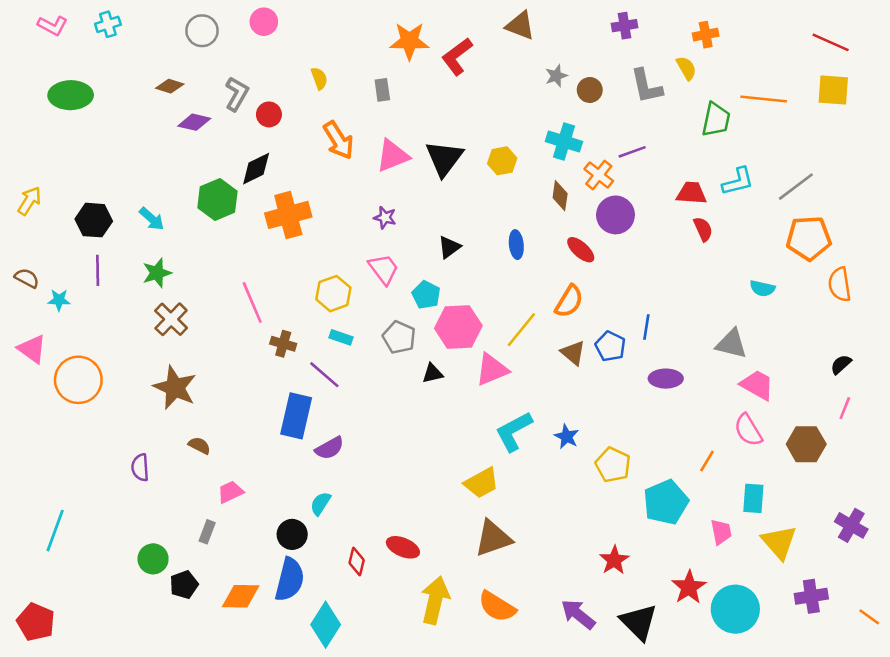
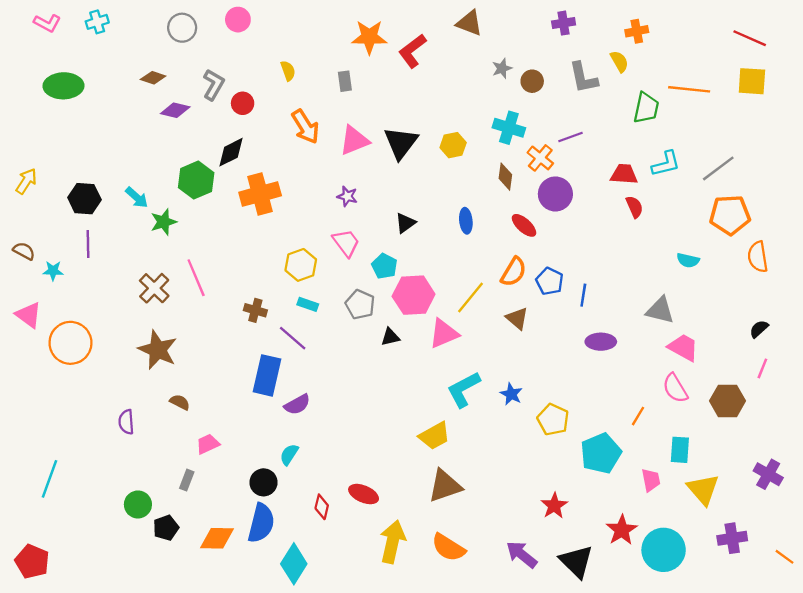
green star: (157, 273) -> (164, 222), moved
pink line: (252, 303) -> (196, 278), moved
blue pentagon: (610, 346) -> (550, 281), moved

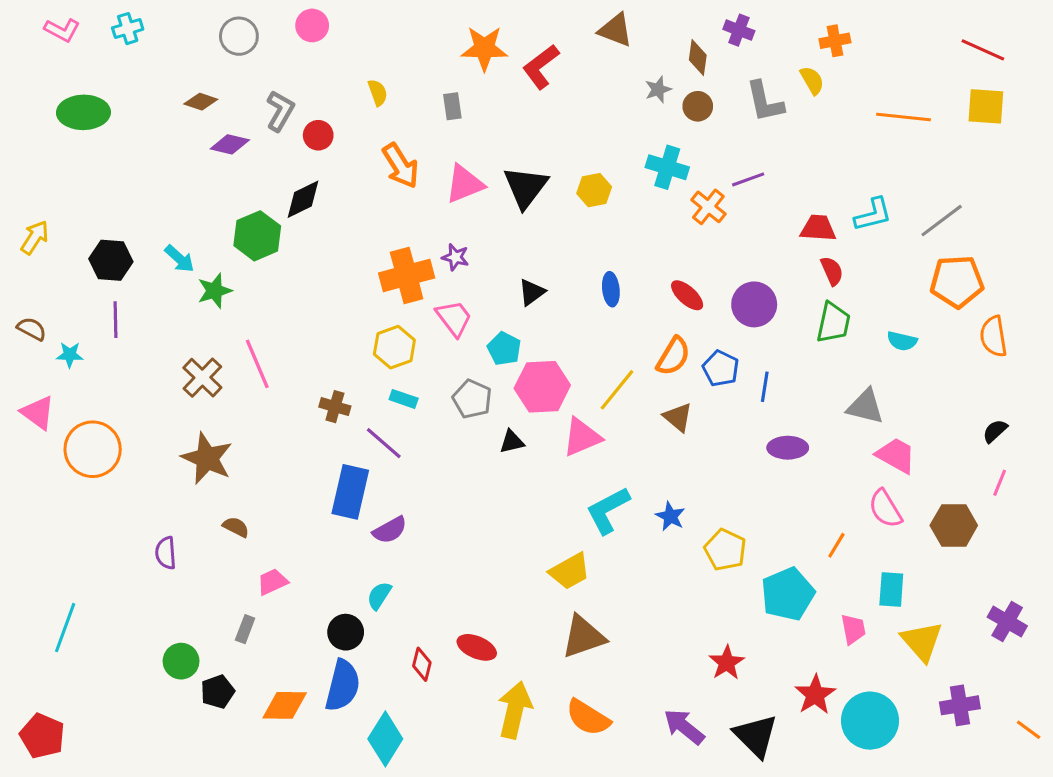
purple cross: (564, 23) -> (739, 30), turned 30
green trapezoid: (646, 108) -> (833, 323), moved
brown diamond: (505, 177) -> (698, 57), moved
orange cross: (260, 194) -> (407, 275), moved
purple circle: (555, 194) -> (754, 304), moved

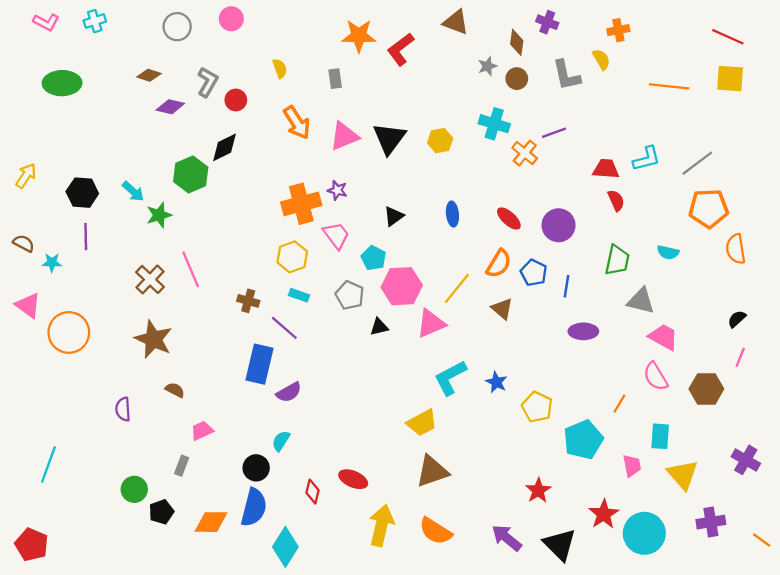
green trapezoid: (833, 323) -> (617, 260), moved

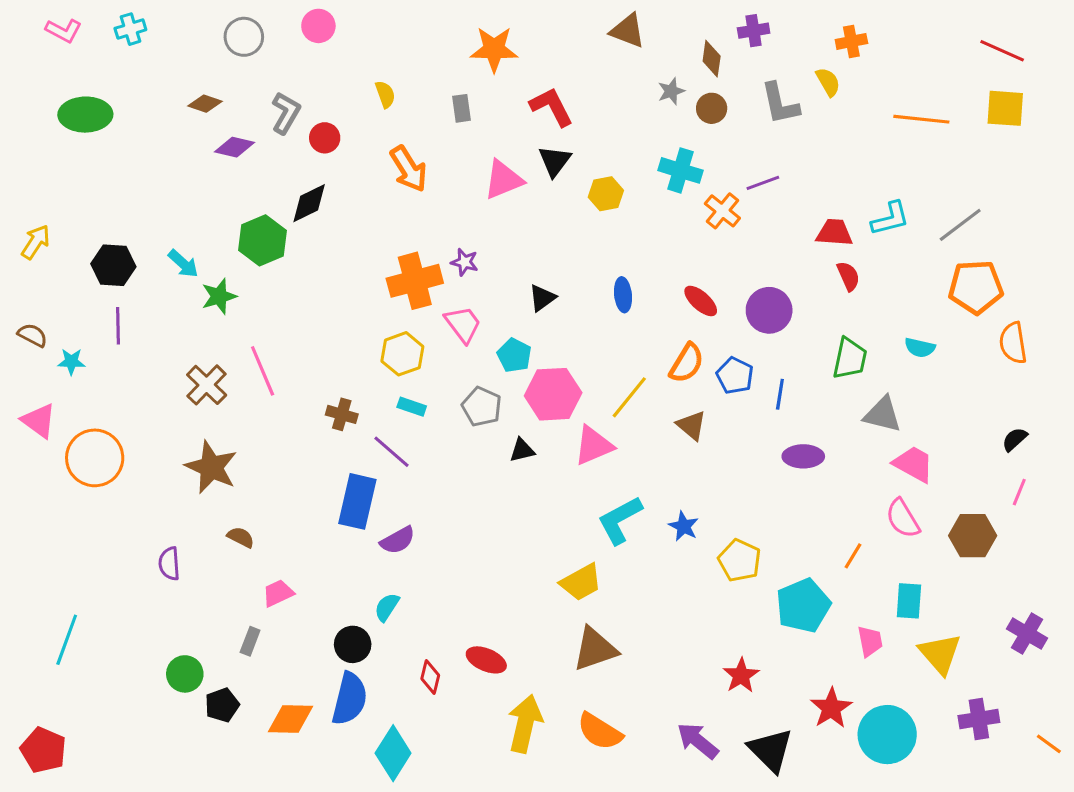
purple cross: (547, 22) -> (754, 31), turned -30
red L-shape: (401, 49) -> (552, 107), moved, turned 100
pink triangle: (344, 136) -> (503, 180), moved
black triangle: (389, 138) -> (555, 161), moved, size x0.7

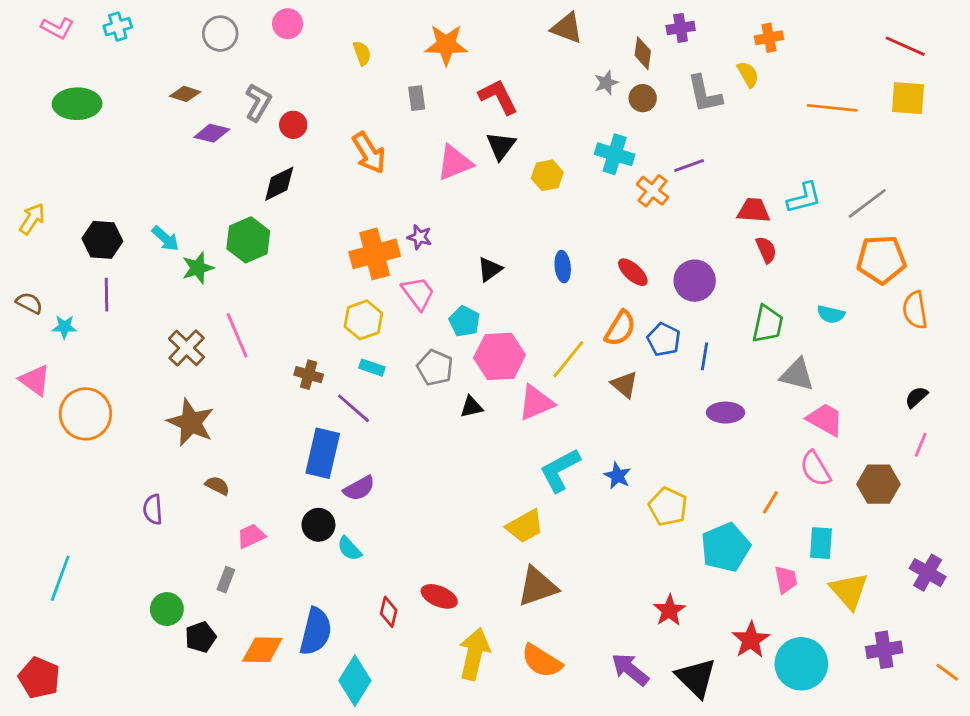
yellow semicircle: (385, 94) -> (362, 53), moved
green hexagon: (263, 240) -> (248, 240), moved
cyan semicircle: (387, 607) -> (349, 549), turned -76
black circle: (353, 644) -> (318, 525), moved

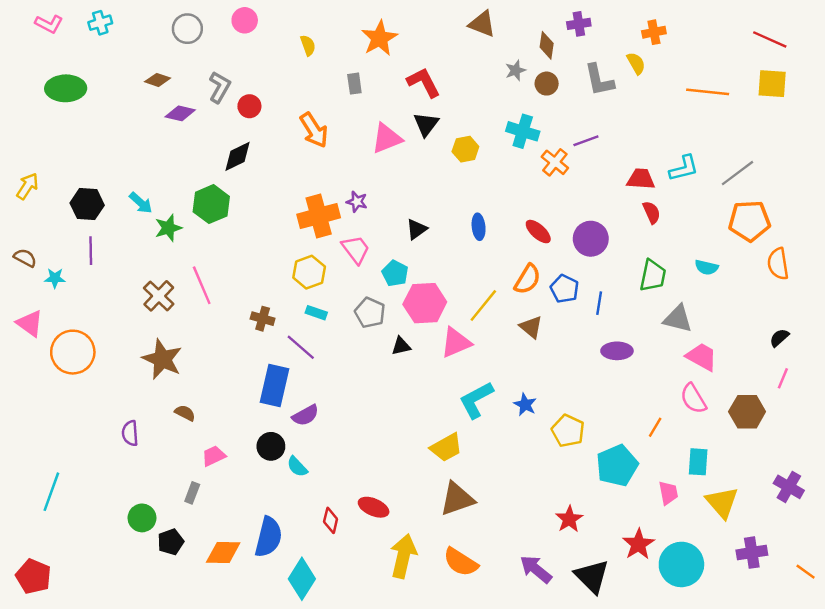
orange star: (446, 45) -> (380, 38), turned -30

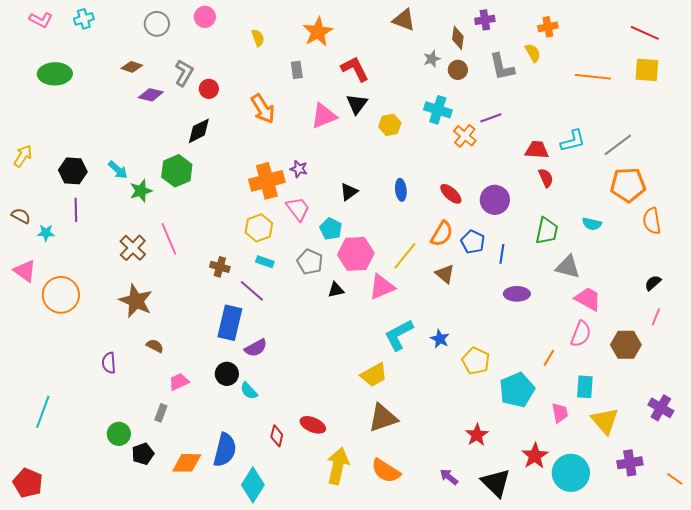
pink semicircle: (693, 399) -> (581, 334), turned -128
purple arrow: (536, 569) -> (449, 477), size x0.7

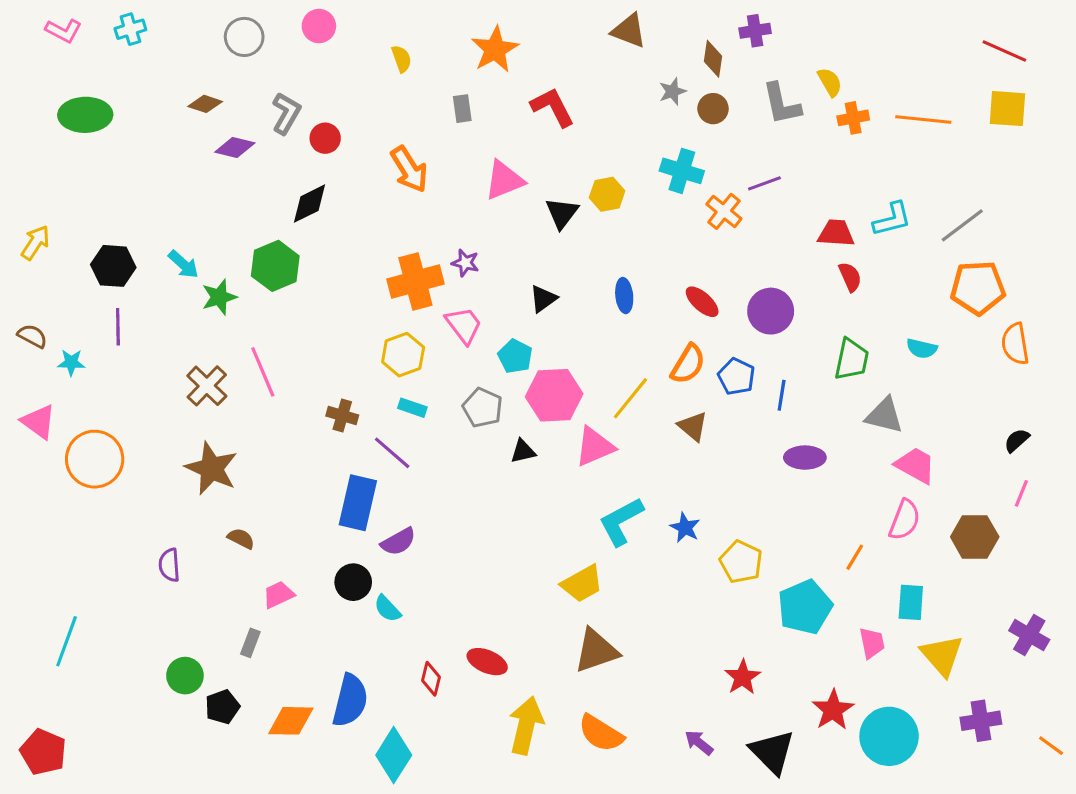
orange cross: (548, 27) -> (853, 118), moved
black triangle: (357, 104) -> (562, 213), moved

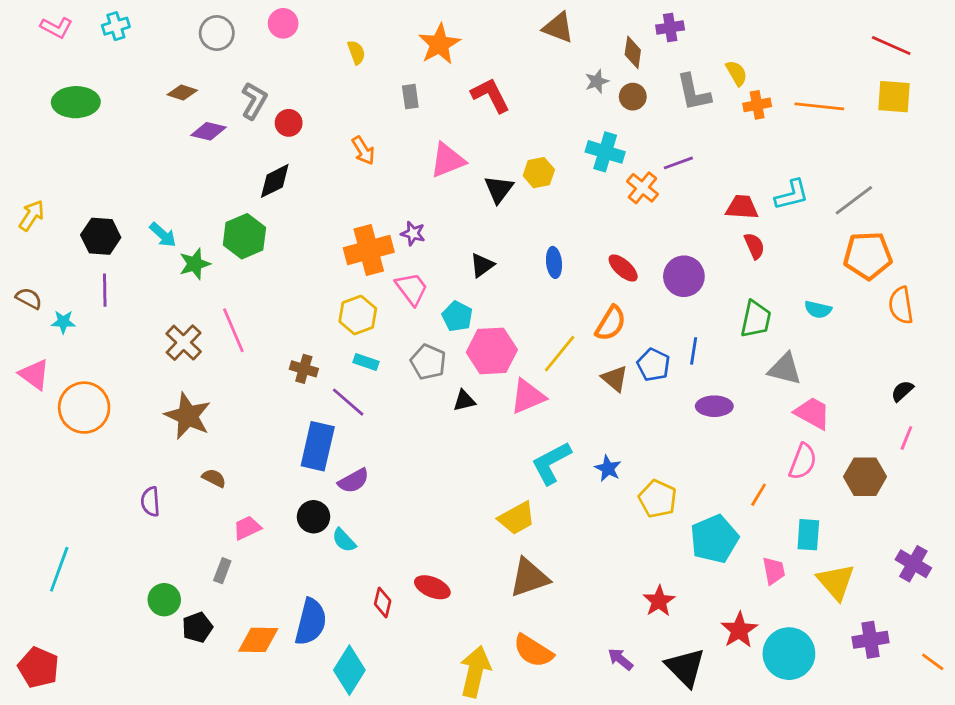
orange arrow: (409, 169) -> (363, 151), size x0.7
blue pentagon: (736, 377) -> (654, 365), moved
yellow arrow: (526, 725) -> (475, 672), moved

